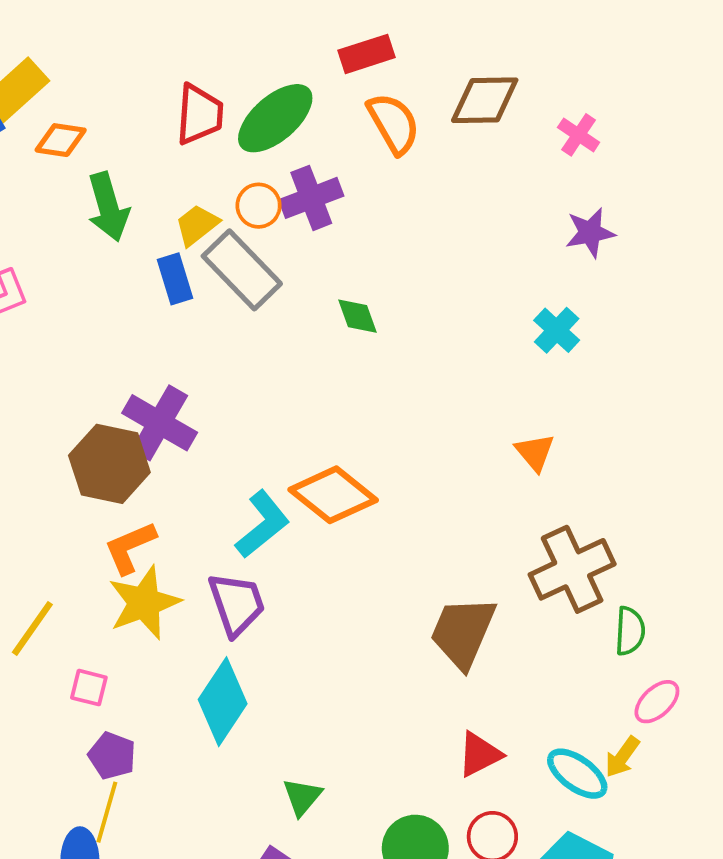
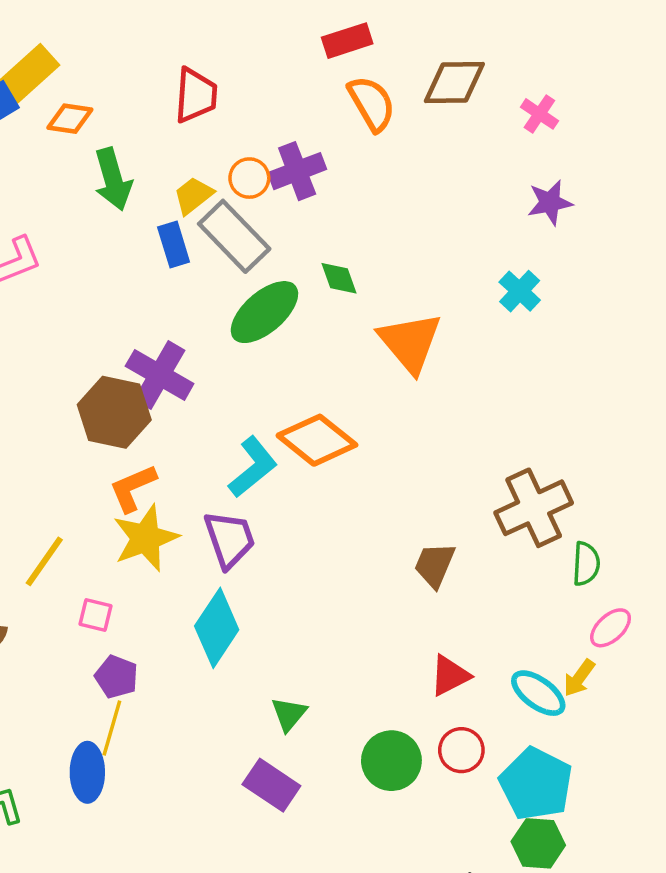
green ellipse: (275, 118) -> (264, 312), moved
orange triangle: (535, 452) -> (410, 342), moved, size x1.8
brown trapezoid: (463, 632) -> (435, 565), size x0.7

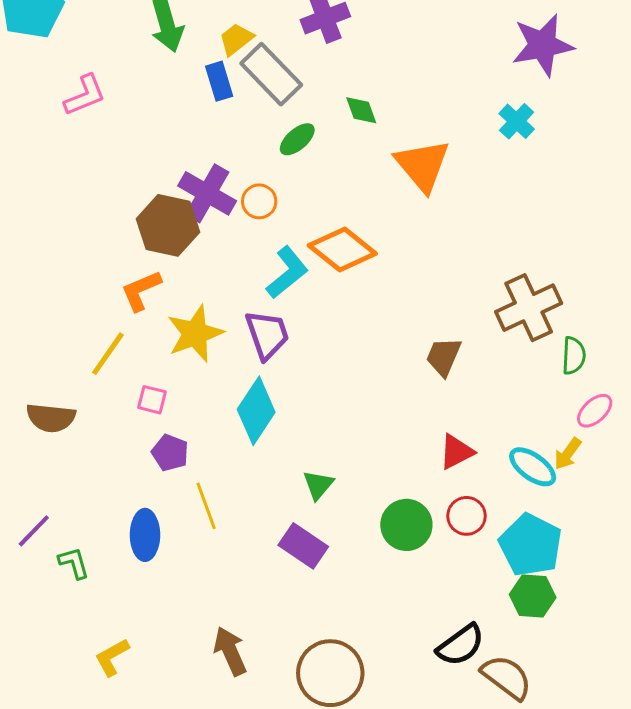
orange circle: (249, 178) -> (259, 201), moved
purple star: (550, 203) -> (543, 45), size x1.6
green ellipse: (264, 312) -> (297, 139), size x0.6
orange L-shape: (133, 488) -> (141, 291), moved
yellow line: (112, 728) -> (206, 506), moved, turned -36

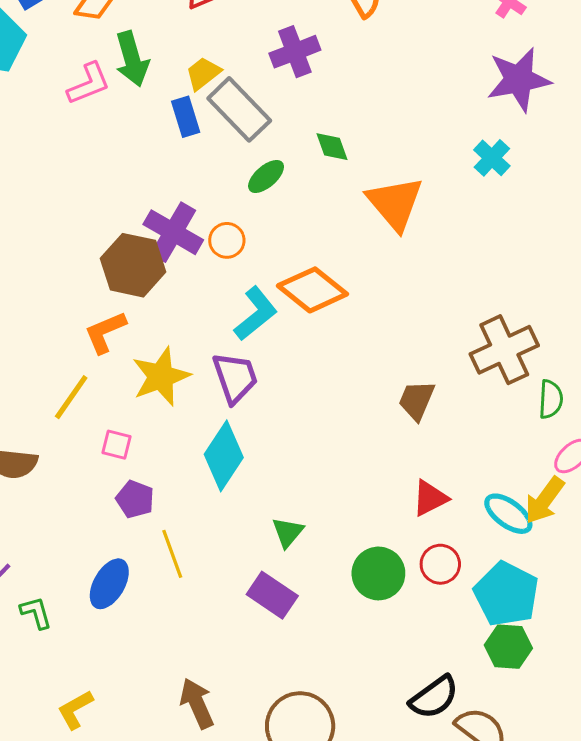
pink L-shape: (85, 95) -> (89, 84), moved
yellow arrow: (568, 454) -> (544, 500), size x1.4
blue ellipse: (145, 535) -> (109, 584), turned 30

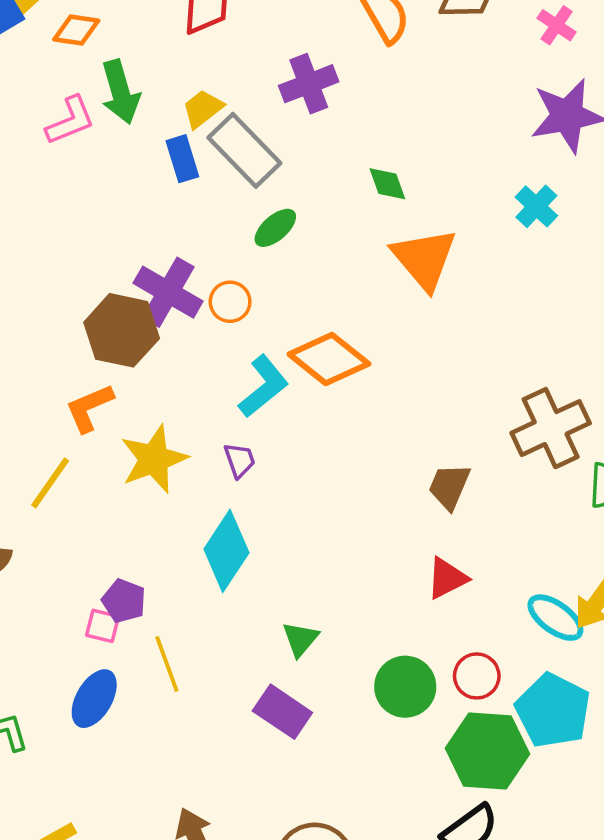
green diamond: (332, 147) -> (387, 184), moved
purple trapezoid: (235, 378) -> (240, 460), size x0.6
pink square: (117, 445) -> (103, 626), moved
red triangle: (430, 498) -> (447, 578), moved
green hexagon: (508, 647) -> (487, 751), moved, size x1.5

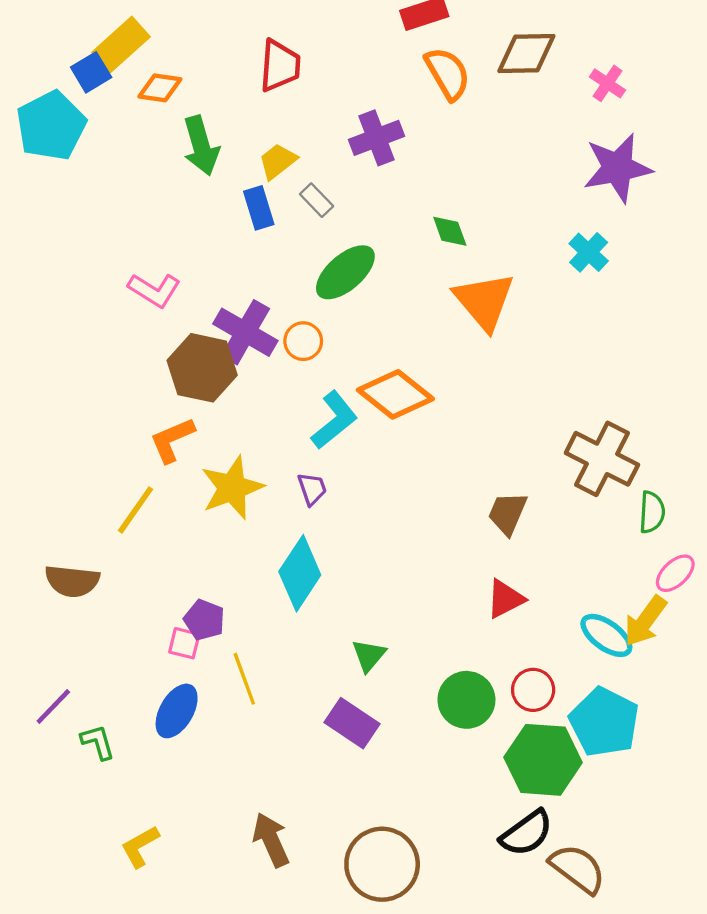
pink L-shape: (70, 121) -> (154, 290), moved, turned 54
gray rectangle: (244, 150) -> (317, 200), size x0.5
green ellipse: (275, 228) -> (345, 272), size x1.5
brown cross: (551, 428) -> (602, 459), turned -38

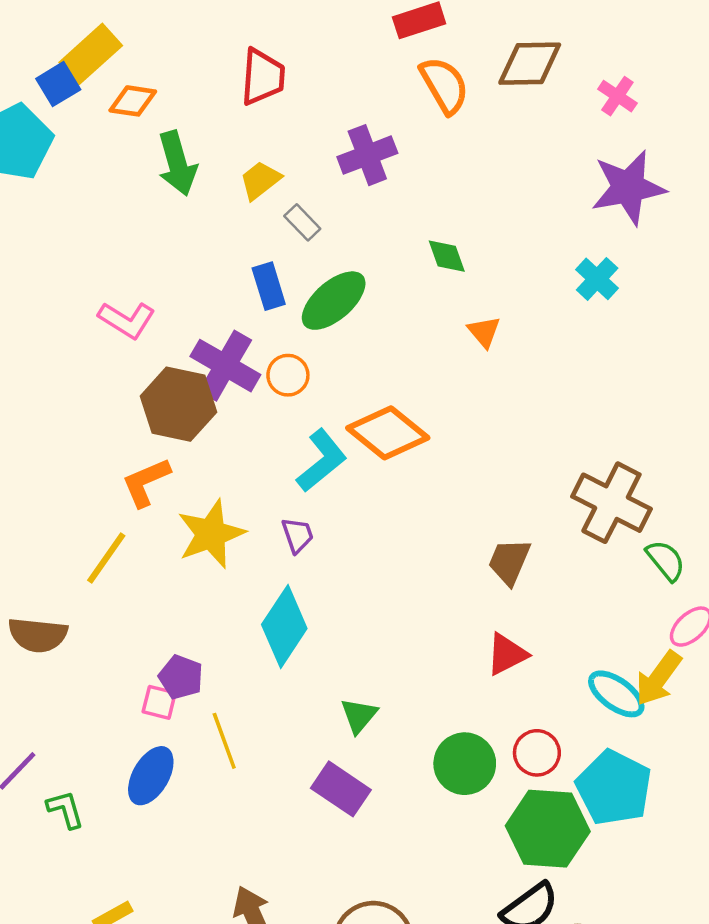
blue rectangle: (259, 208) -> (269, 286), moved
orange triangle: (484, 301) -> (484, 332), size x0.5
green semicircle: (652, 512) -> (666, 560), turned -42

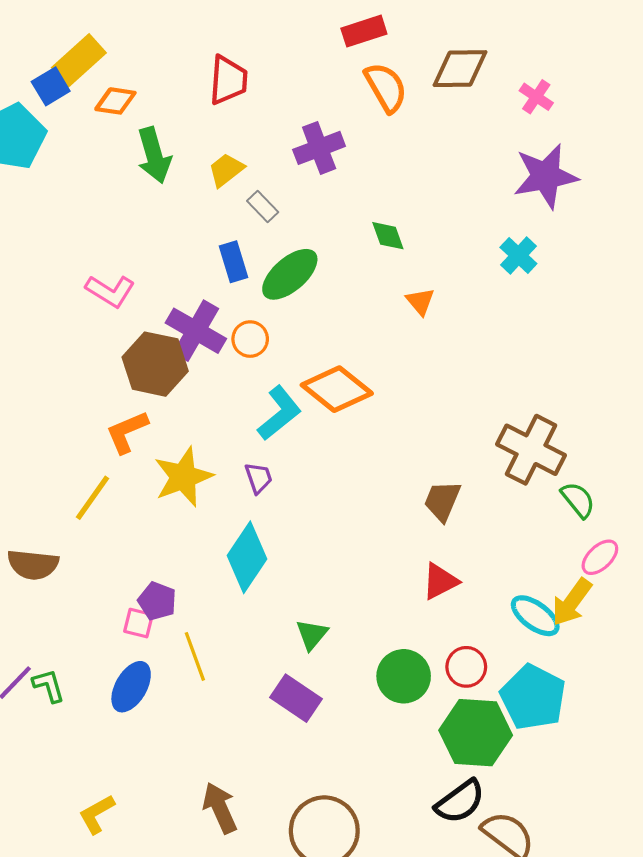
green L-shape: (65, 809) -> (49, 686), moved

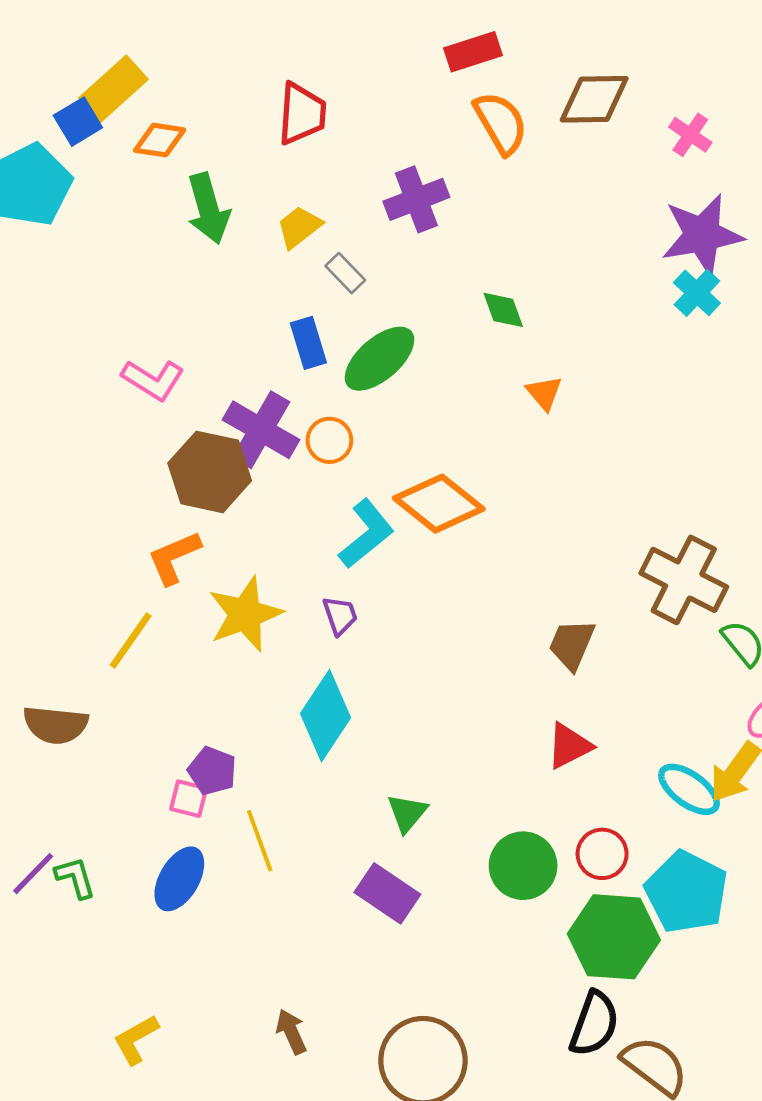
cyan cross: (518, 256) -> (697, 293), moved
black semicircle: (460, 802) -> (594, 1024), turned -34
brown arrow: (220, 808) -> (291, 1032), size x0.7

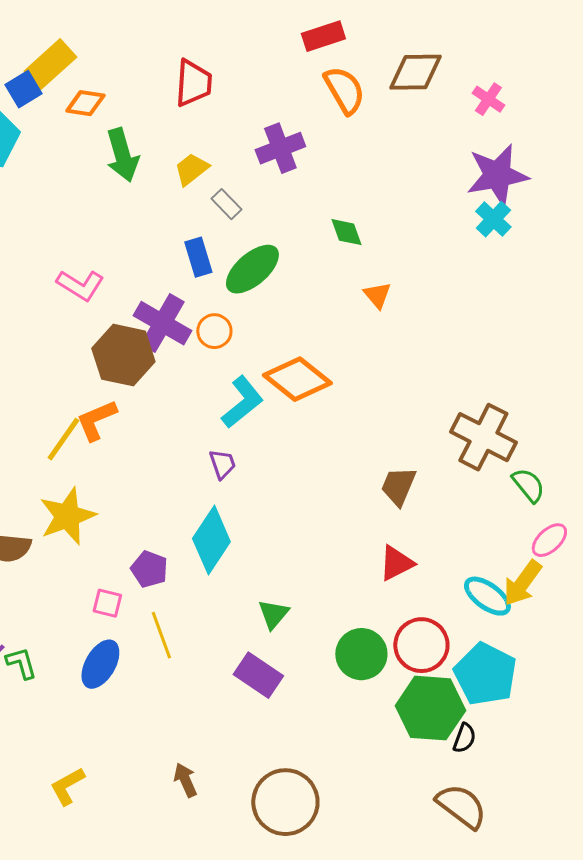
yellow star: (245, 614) -> (67, 516), moved
yellow line: (131, 641) -> (63, 439), moved
purple pentagon: (212, 771) -> (149, 569), moved
red circle: (602, 854) -> (421, 645), size x1.4
black semicircle: (594, 1024) -> (464, 738), moved, size x0.6

